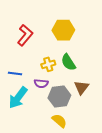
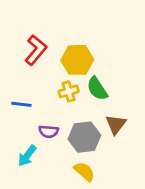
yellow hexagon: (63, 30) -> (77, 60), moved
purple semicircle: (41, 83) -> (49, 131), moved
cyan arrow: (18, 98) -> (27, 156), moved, size x0.7

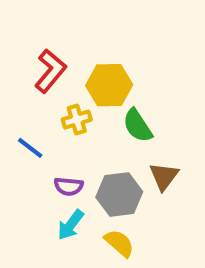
yellow cross: (69, 91) -> (77, 120), moved
blue line: (21, 104) -> (30, 148), turned 30
cyan arrow: (27, 156) -> (71, 225), moved

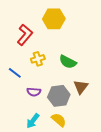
yellow hexagon: (109, 85) -> (54, 19), moved
green semicircle: (138, 126) -> (68, 62), turned -30
cyan arrow: (71, 225) -> (33, 121), moved

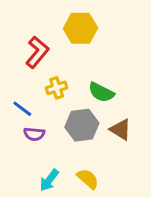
brown triangle: (81, 87) -> (121, 130), turned -35
purple semicircle: (34, 92) -> (34, 134), moved
gray hexagon: (59, 96) -> (82, 125), moved

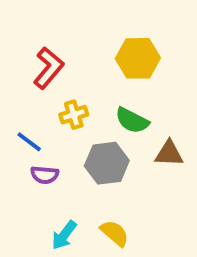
yellow hexagon: (80, 28) -> (138, 58), moved
brown triangle: (121, 130) -> (169, 153), moved, turned -30

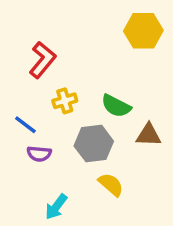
yellow hexagon: (138, 58) -> (143, 31), moved
yellow semicircle: (115, 233) -> (111, 185), moved

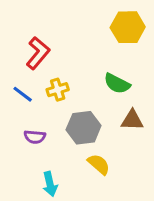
green semicircle: (116, 106) -> (117, 84), moved
blue line: (25, 125) -> (23, 94), moved
cyan arrow: (56, 207) -> (50, 184), turned -50

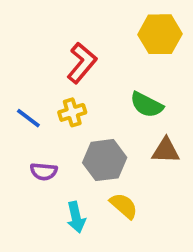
red L-shape: (38, 53) -> (82, 63), moved
cyan arrow: (50, 184) -> (76, 217), moved

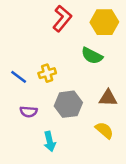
red L-shape: (82, 63) -> (62, 18), moved
green semicircle: (147, 105) -> (92, 56), moved
yellow semicircle: (124, 206) -> (104, 130), moved

